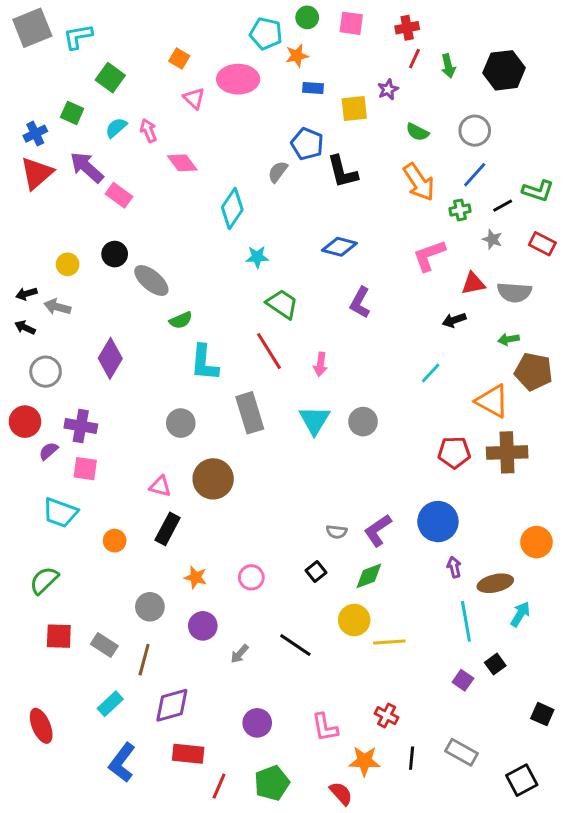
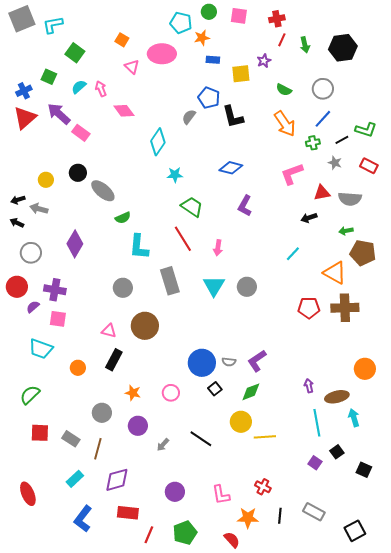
blue circle: (438, 522) -> (202, 363), moved
cyan arrow: (520, 614) -> (354, 418), turned -48
black square: (542, 714) -> (364, 470), moved

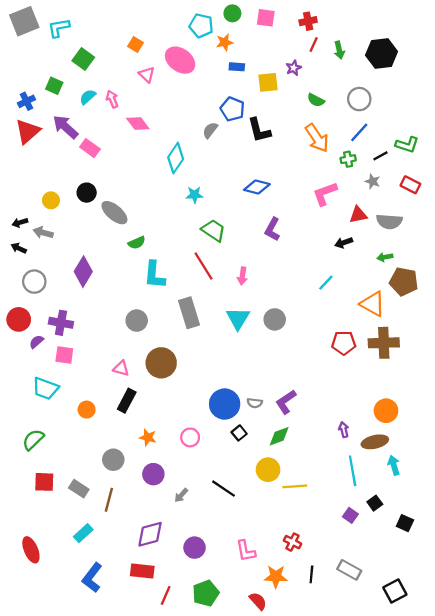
pink ellipse: (162, 54) -> (180, 60), turned 36
orange circle: (365, 369) -> (386, 411), moved
purple diamond: (117, 480) -> (150, 534), moved

